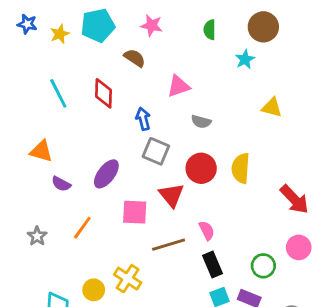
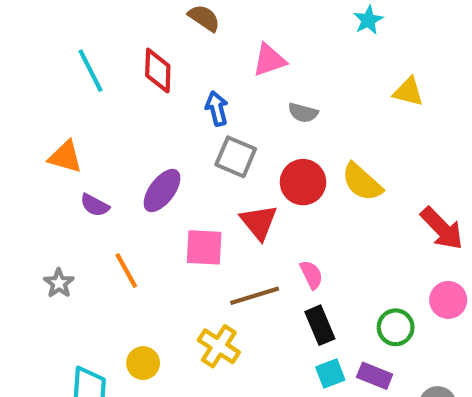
yellow semicircle: (241, 168) -> (362, 182), turned -52
orange line: (82, 228) -> (126, 270), turned -65
yellow cross: (128, 279) -> (219, 346), moved

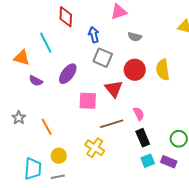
cyan line: (90, 71) -> (46, 43), moved
yellow semicircle: (362, 182) -> (163, 70), turned 40
orange line: (126, 270) -> (47, 127), moved

